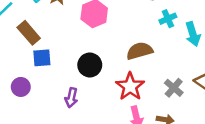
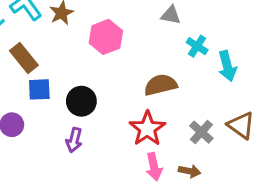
cyan cross: (168, 19) -> (197, 46), turned -35
black circle: (90, 65) -> (81, 101), moved

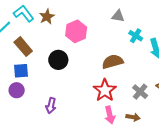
blue square: (39, 89) -> (21, 71), moved
black circle: (81, 101) -> (58, 60), moved
purple arrow: (74, 140) -> (51, 106), moved

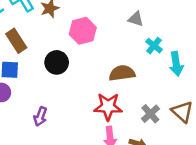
red star: (105, 90) -> (108, 107), turned 30

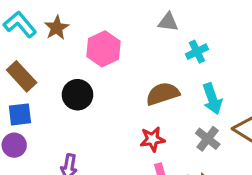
cyan cross: (154, 46) -> (197, 52), turned 35
cyan arrow: (176, 64) -> (212, 99), moved
red star: (108, 107) -> (152, 139), size x0.7

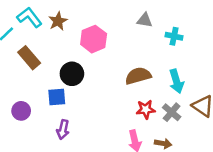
cyan cross: (197, 52) -> (174, 36), moved, turned 35
blue square: (20, 114) -> (57, 97), moved
red star: (152, 139) -> (146, 109), moved

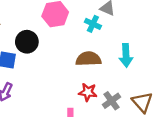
cyan cross: (174, 36) -> (93, 24), moved
cyan arrow: (176, 81) -> (126, 55), moved

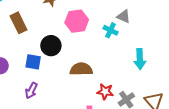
brown semicircle: (88, 59) -> (81, 69), moved

